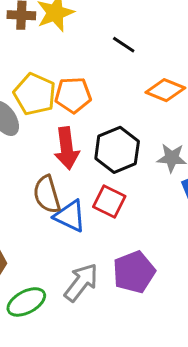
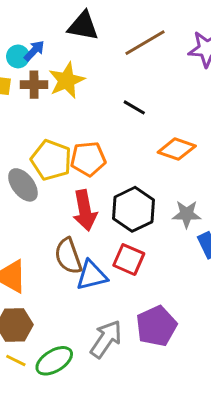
blue triangle: (70, 216) -> (92, 275), turned -36

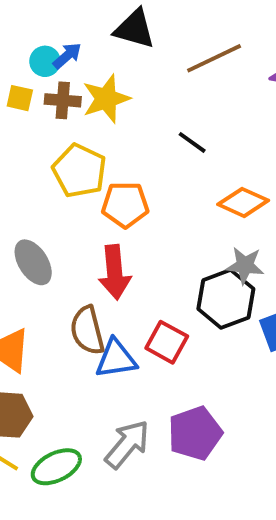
yellow pentagon: (51, 160) -> (79, 171), moved
gray ellipse: (23, 185) -> (33, 262), moved
black hexagon: (134, 209) -> (226, 299), moved
gray star: (187, 214) -> (245, 265), moved

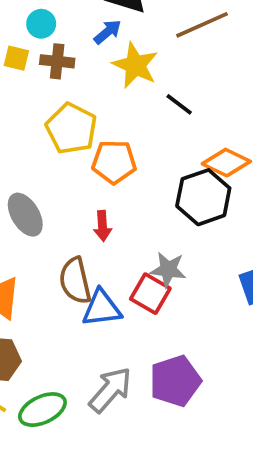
blue arrow: (67, 56) -> (108, 32), moved
yellow star: (106, 99) -> (135, 65), moved, turned -30
gray star: (245, 265) -> (168, 270), moved
red arrow: (115, 272) -> (102, 226), size x0.6
black hexagon: (226, 299) -> (203, 197), moved

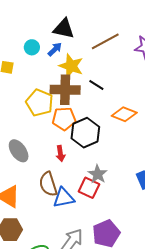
cyan circle: (41, 24) -> (32, 47), moved
brown cross: (57, 61) -> (65, 90), moved, size x1.6
black hexagon: (203, 197) -> (85, 133), moved
gray star: (168, 270) -> (98, 174), turned 30

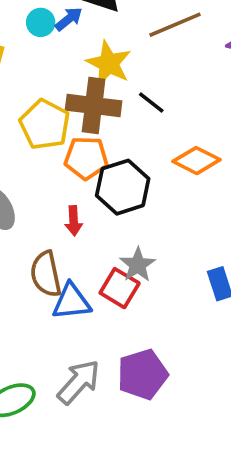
blue arrow: (55, 49) -> (69, 19), moved

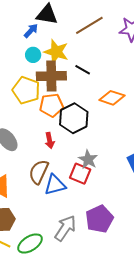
cyan circle: (41, 22) -> (33, 55), moved
brown semicircle: (46, 274) -> (39, 172), turned 45

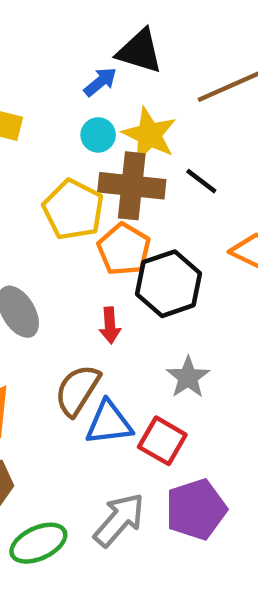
orange pentagon: (51, 105) -> (124, 249), turned 30
red square: (80, 174) -> (162, 441), moved

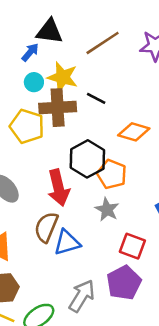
orange pentagon: (124, 249) -> (112, 174), moved
red arrow: (110, 325) -> (58, 188), size x1.8
red square: (162, 441) -> (132, 246), moved

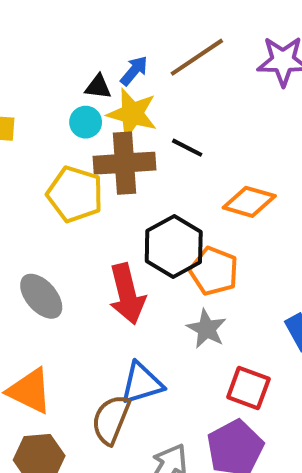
black triangle: (49, 31) -> (98, 87), moved, size x0.6
blue arrow: (30, 52) -> (134, 71), moved
brown semicircle: (46, 227) -> (111, 420), moved

